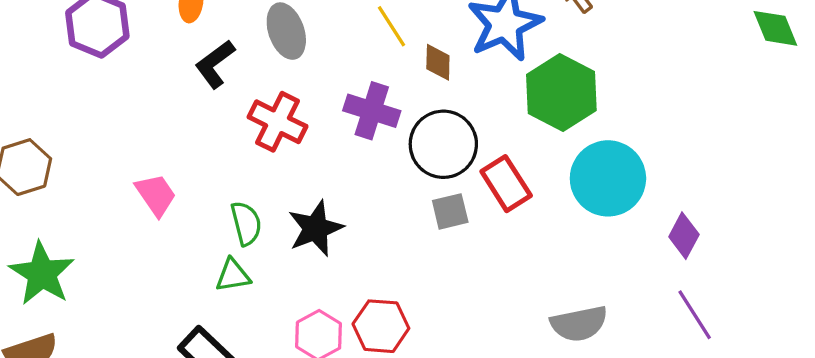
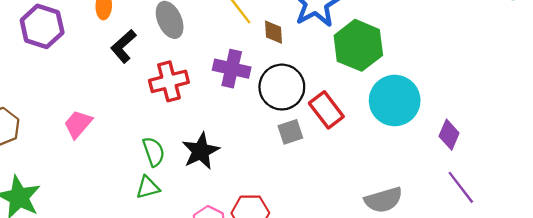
red cross: (278, 122) -> (169, 81), turned -36
pink trapezoid: (156, 195) -> (78, 124), moved, turned -100

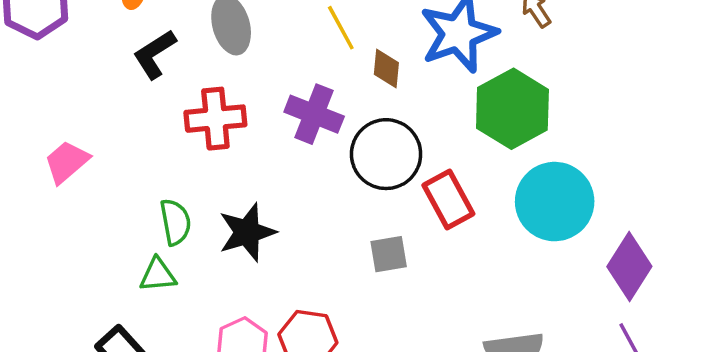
gray square: (290, 132) -> (389, 254), moved
purple diamond: (449, 135) -> (629, 266), size x1.4

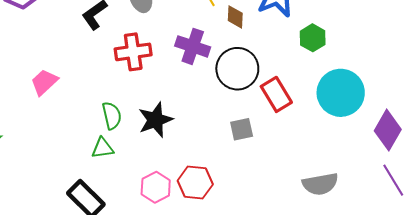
green hexagon: (512, 109) -> (313, 38), size x0.6

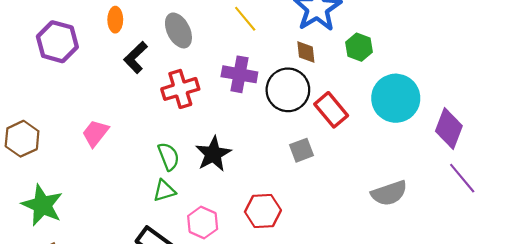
brown diamond: (235, 17) -> (306, 52), moved
pink hexagon: (156, 187) -> (203, 222), moved

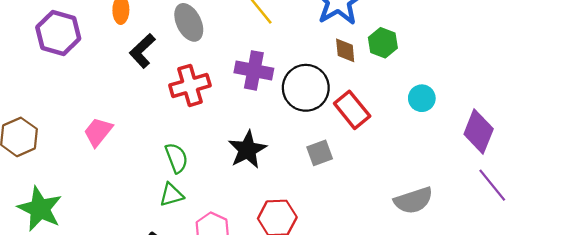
brown diamond: (306, 52) -> (345, 50), moved
cyan circle: (396, 98) -> (422, 98), size x0.5
black star: (213, 154) -> (247, 150), moved

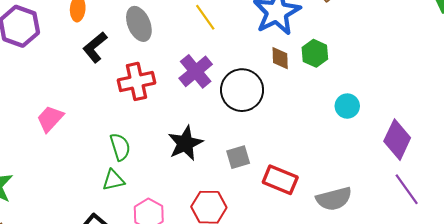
purple cross: (254, 70) -> (196, 71), turned 36
red rectangle: (352, 110) -> (280, 180), moved, turned -32
gray square: (320, 153) -> (238, 157), moved

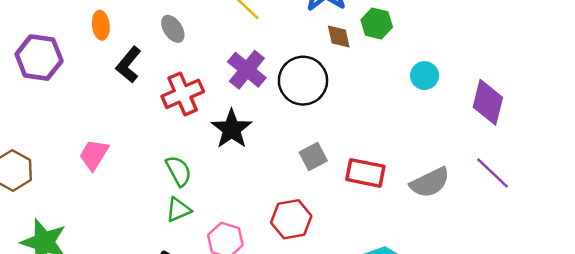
gray ellipse: (139, 24) -> (173, 29), size x0.7
black star: (185, 143) -> (232, 129), moved
purple line: (407, 189) -> (493, 173), moved

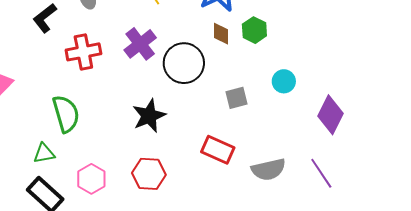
black star: (232, 129) -> (149, 116), moved
gray square: (313, 157) -> (236, 98), moved
green semicircle: (179, 171) -> (66, 114), size x1.4
green triangle: (178, 210) -> (44, 153), moved

